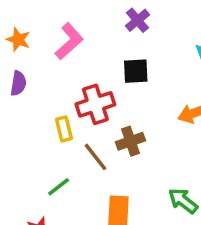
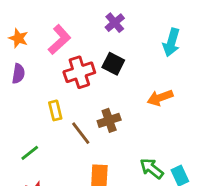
black square: (136, 71) -> (113, 64), turned 30
red cross: (95, 104) -> (79, 72), moved
green line: (59, 187) -> (30, 153), moved

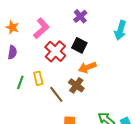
red cross: (79, 72) -> (55, 51), turned -30
orange arrow: (160, 98) -> (87, 67), moved
brown cross: (109, 120) -> (76, 85), turned -35
green line: (30, 153) -> (20, 82), moved, turned -32

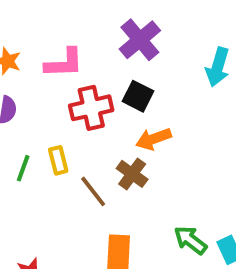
purple cross: (80, 16) -> (140, 40), size x1.5
pink L-shape: (41, 28) -> (64, 63), turned 40
red cross: (55, 51) -> (91, 108), turned 35

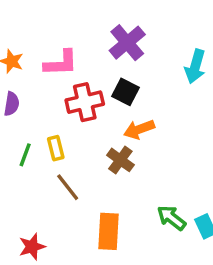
brown line: (93, 191) -> (68, 187), moved

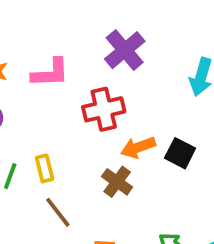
black square: (125, 92) -> (180, 153), moved
red cross: (85, 102) -> (104, 109), moved

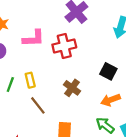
pink L-shape: (50, 73) -> (33, 38), moved
orange arrow: (138, 147) -> (111, 100), moved

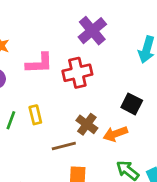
orange arrow: (111, 100) -> (115, 134), moved
brown line: (38, 105) -> (64, 146), moved, turned -66

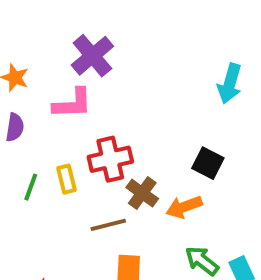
purple cross: (92, 31) -> (92, 56), moved
red cross: (77, 73) -> (110, 159), moved

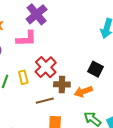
red cross: (110, 159) -> (46, 67), turned -30
brown cross: (142, 193) -> (62, 84), turned -35

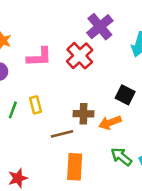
purple cross: (37, 14) -> (100, 27), moved
red cross: (46, 67) -> (80, 56), moved

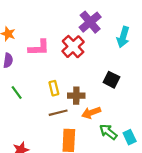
yellow rectangle: (36, 105) -> (54, 88), moved
green line: (13, 110) -> (17, 92), turned -56
orange arrow: (110, 123) -> (91, 113), moved

